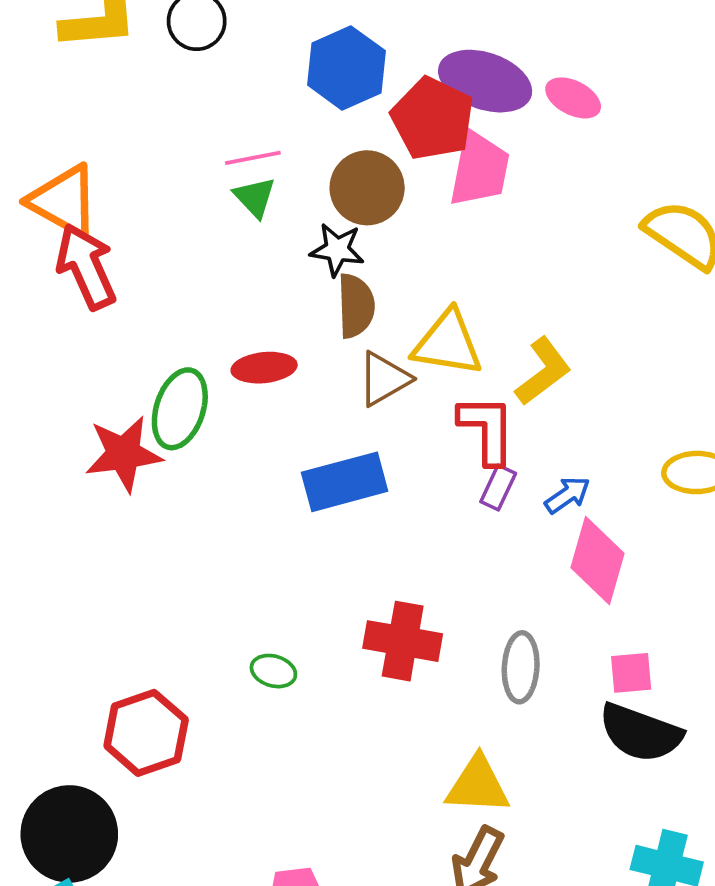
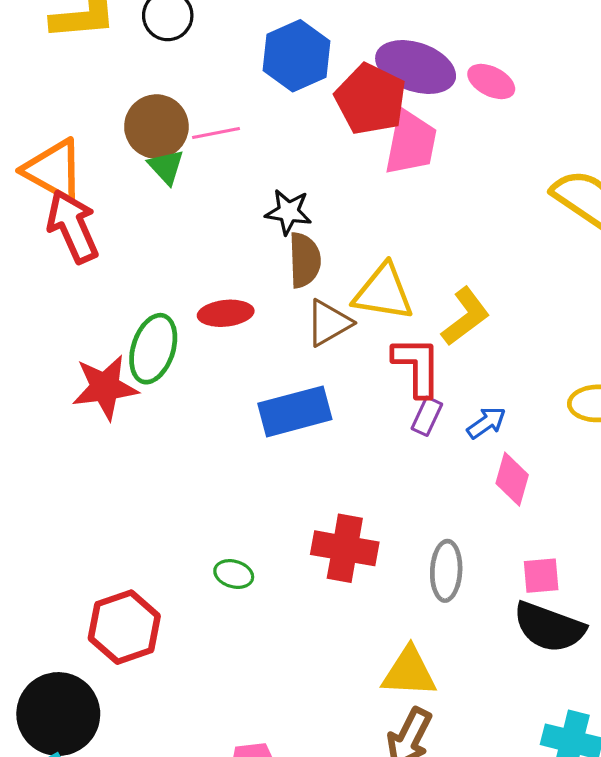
brown circle: (367, 188) -> (156, 127), moved
green triangle: (255, 197) -> (166, 167), moved
pink diamond: (597, 561) -> (512, 479), size x0.7

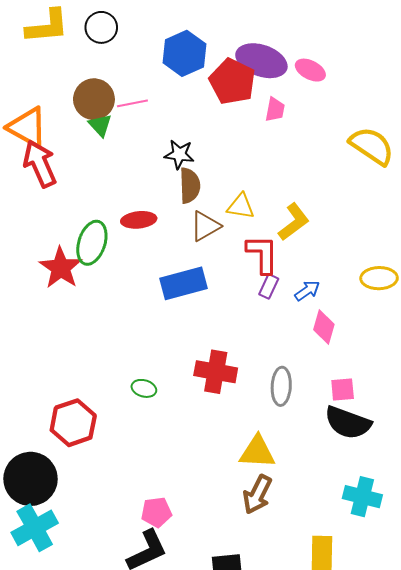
pink trapezoid: (411, 143) -> (275, 110), moved, size x0.6
yellow triangle: (383, 292) -> (241, 206), size x0.7
red star: (105, 387) -> (61, 268), turned -30

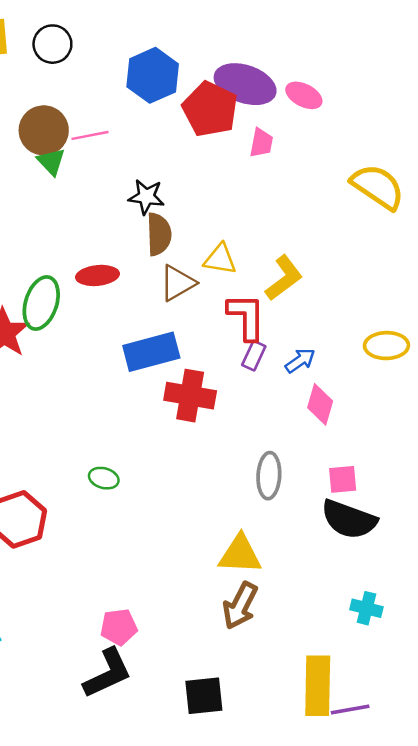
red cross: (216, 372) -> (190, 396), moved
cyan cross: (362, 497) -> (366, 608), size x0.7

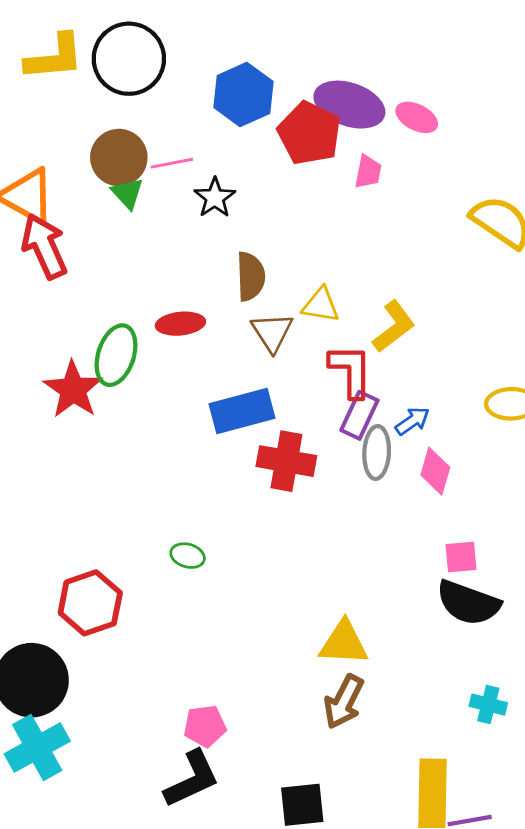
black circle: (52, 44) -> (129, 59), size x1.6
black star: (146, 197) -> (215, 198), moved, turned 30
brown triangle: (178, 283) -> (272, 332), turned -33
purple rectangle: (254, 356) -> (359, 415), size x1.4
gray ellipse: (269, 476) -> (377, 453), moved

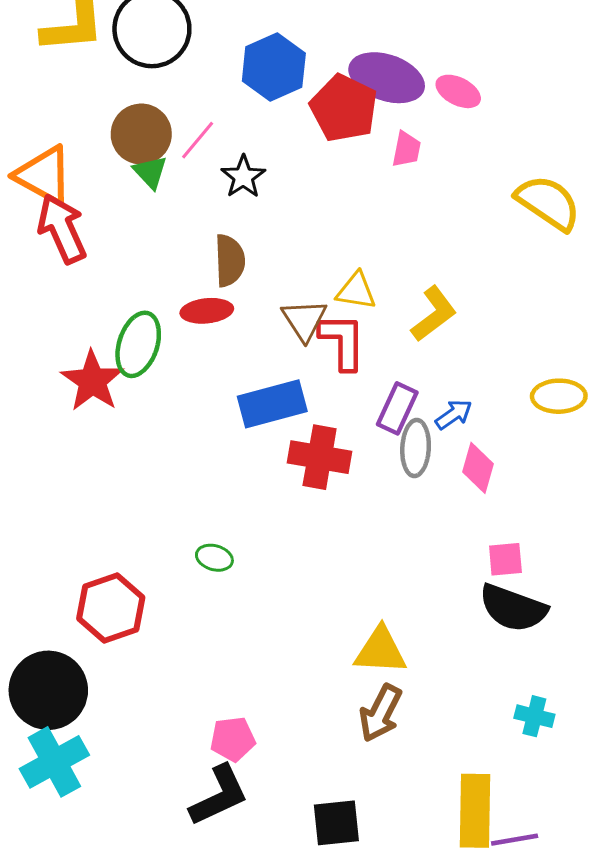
pink line: (172, 163) -> (198, 140), turned -39
brown semicircle: (251, 276) -> (230, 261), moved
red L-shape: (351, 371) -> (342, 341), moved

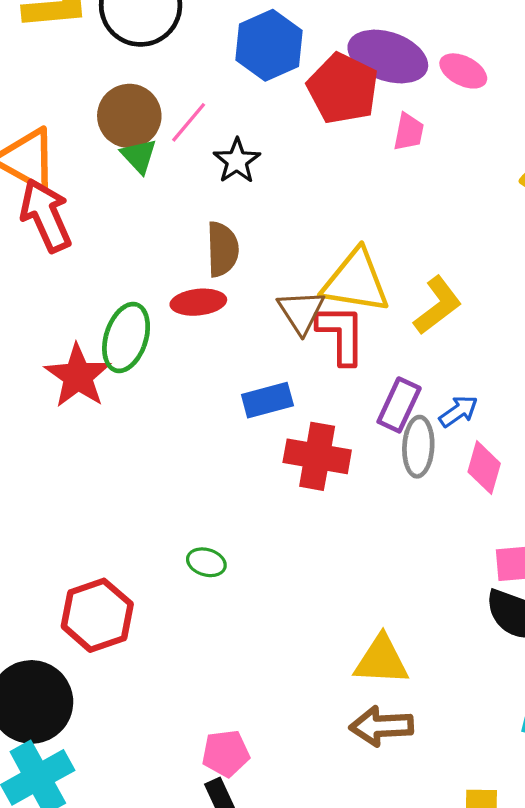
yellow triangle: (356, 291) -> (356, 281), size x1.6
blue rectangle: (272, 404) -> (267, 400), size x0.7
brown arrow: (380, 713) -> (381, 726), turned 60

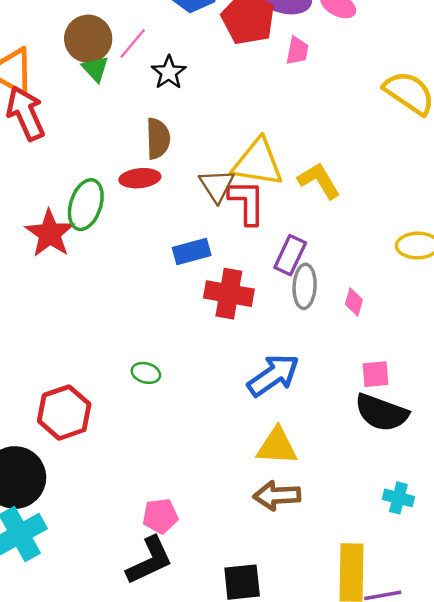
yellow L-shape: (438, 305) -> (319, 181), turned -84
blue arrow: (458, 411) -> (273, 375), moved, size x1.8
pink diamond: (484, 468) -> (354, 302), size x0.7

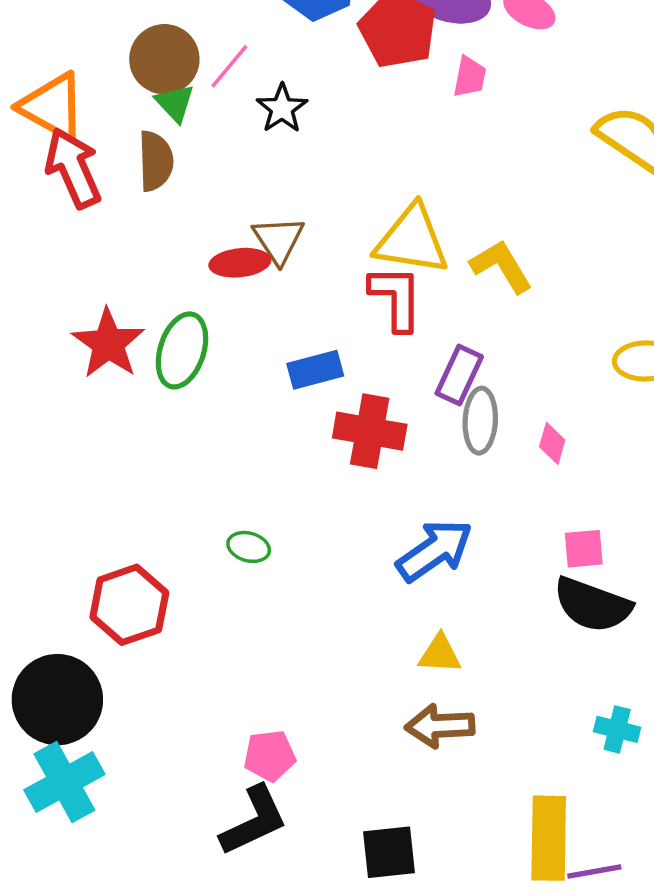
brown semicircle: (158, 138) -> (156, 161), moved
brown triangle: (217, 185) -> (278, 240), moved
green ellipse: (86, 205) -> (182, 350), moved
yellow triangle: (277, 446) -> (440, 654), size x0.7

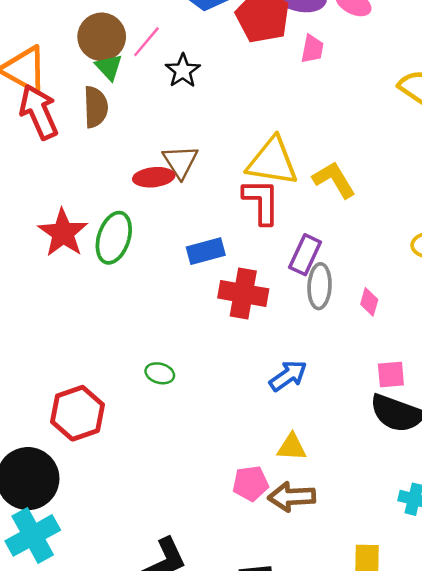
blue arrow: (435, 550) -> (288, 376), size x0.7
pink pentagon: (270, 756) -> (251, 483), moved

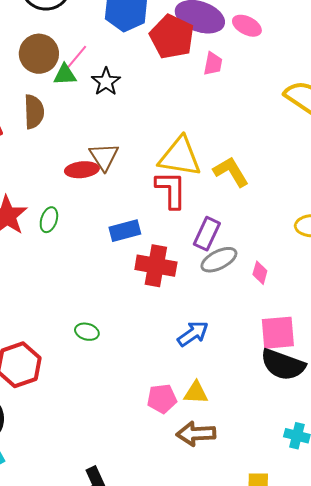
green triangle: (109, 67) -> (65, 75), moved, turned -50
green ellipse: (114, 238) -> (49, 220), size x0.6
gray ellipse: (320, 286) -> (219, 260), turned 60
pink square: (391, 375) -> (278, 333), size x1.5
pink pentagon: (251, 483) -> (162, 399), moved

